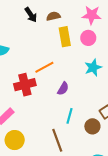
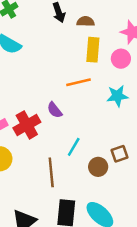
orange line: (44, 67) -> (79, 82), moved
red cross: (25, 85) -> (27, 125), moved, turned -30
purple semicircle: (63, 89) -> (55, 110), moved, turned 96

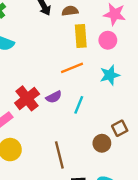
purple semicircle: (55, 110) -> (54, 97), turned -70
red cross: (27, 125) -> (27, 98), moved
cyan line: (74, 147) -> (79, 105), moved

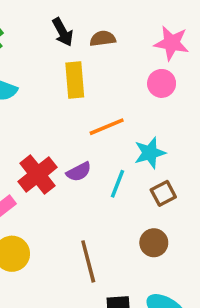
yellow rectangle: (81, 36) -> (75, 80), moved
cyan star: (110, 75) -> (150, 153), moved
brown square: (120, 128) -> (163, 193), moved

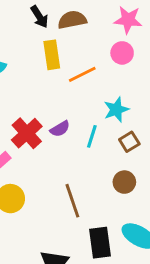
brown semicircle: (103, 38) -> (72, 20), size x1.4
orange line: (107, 127) -> (82, 74), moved

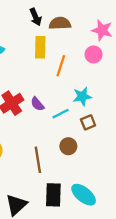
orange line: (82, 74) -> (61, 66), turned -55
purple semicircle: (60, 129) -> (37, 104), turned 72
cyan line: (92, 136) -> (60, 114), turned 36
brown circle: (124, 182) -> (68, 146), moved

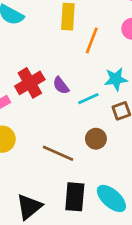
brown line: (38, 160) -> (58, 153), turned -60

